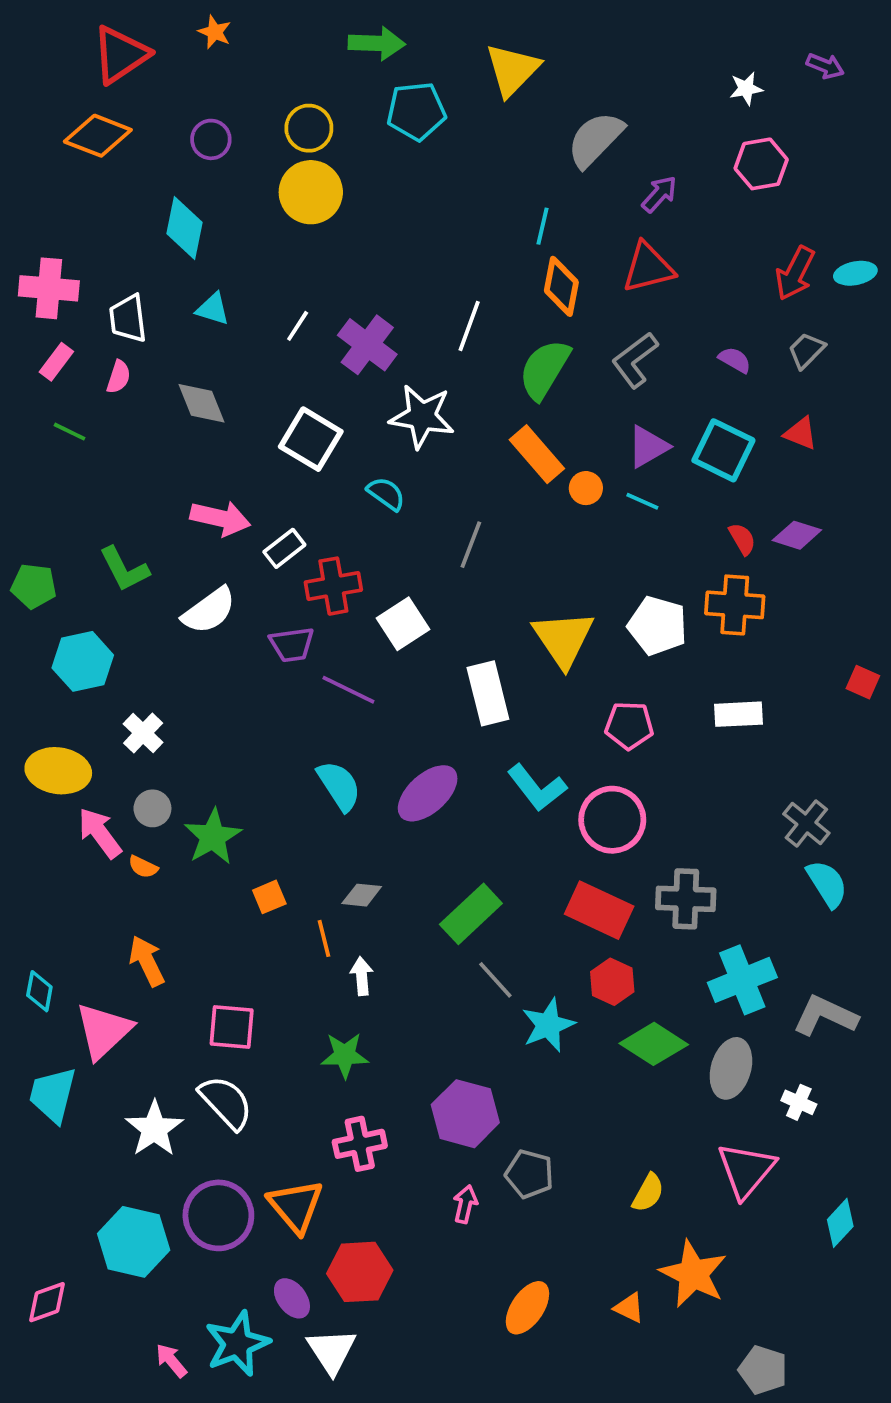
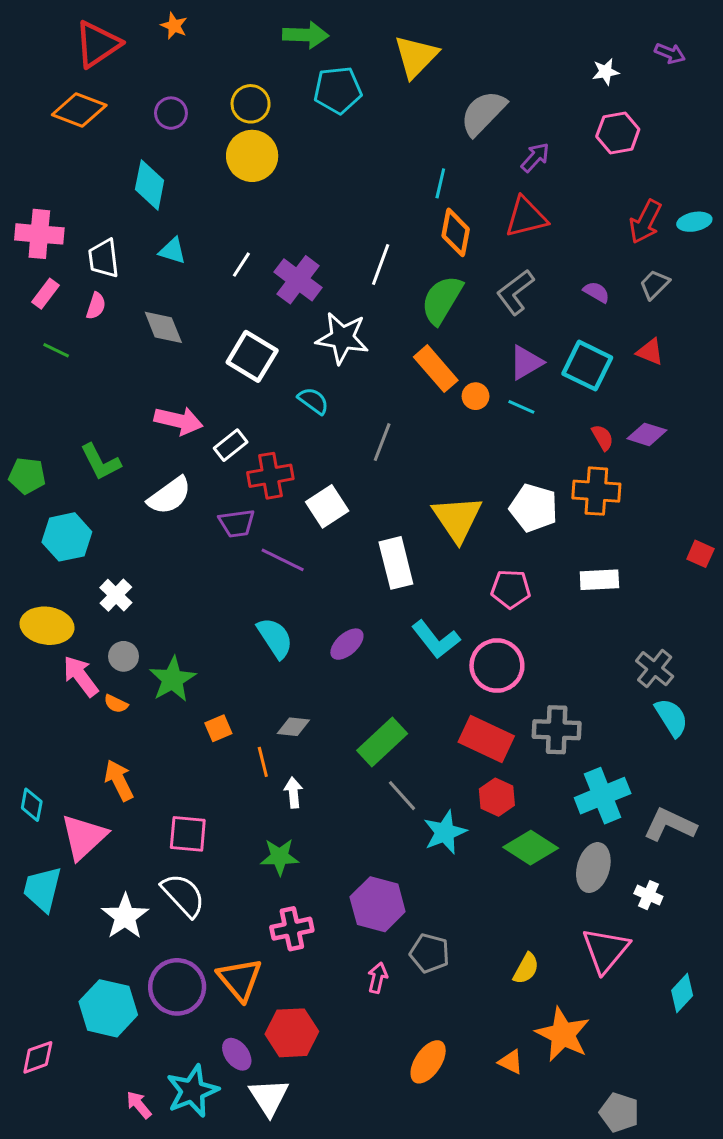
purple ellipse: (428, 793) -> (347, 644), size x0.7

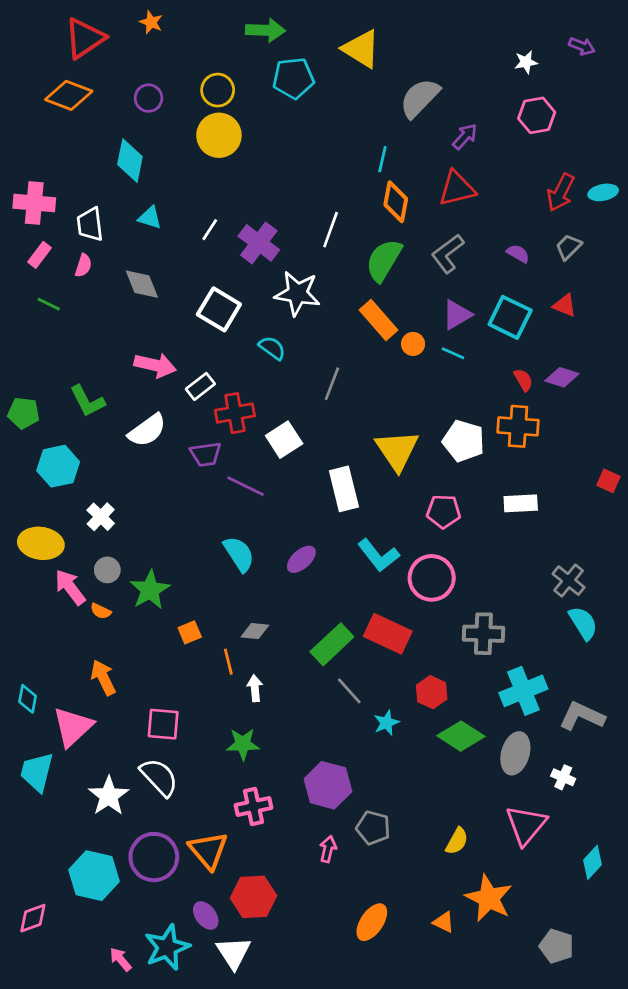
yellow triangle: (416, 56) -> (361, 49), turned -42
red rectangle: (486, 739) -> (388, 634), moved
cyan star: (445, 832) -> (386, 723), size x0.7
gray pentagon: (619, 1112) -> (557, 946), moved

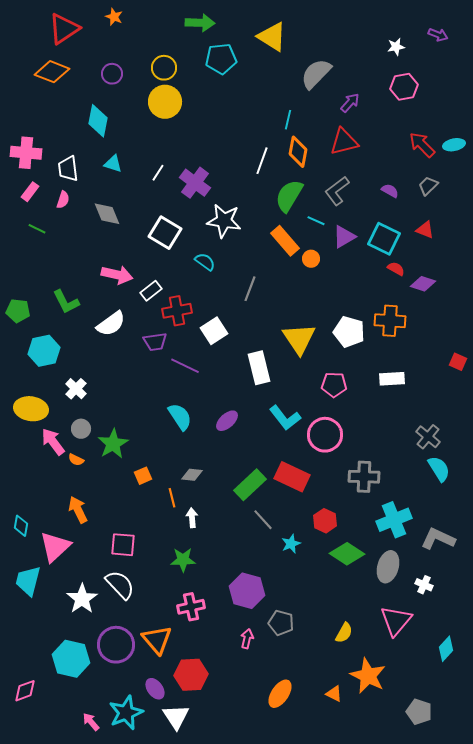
red arrow: (561, 192) -> (422, 145), turned 108
white line: (331, 230) -> (262, 161), moved
cyan line: (453, 353) -> (316, 221), moved
red semicircle: (523, 380) -> (396, 269), moved, turned -30

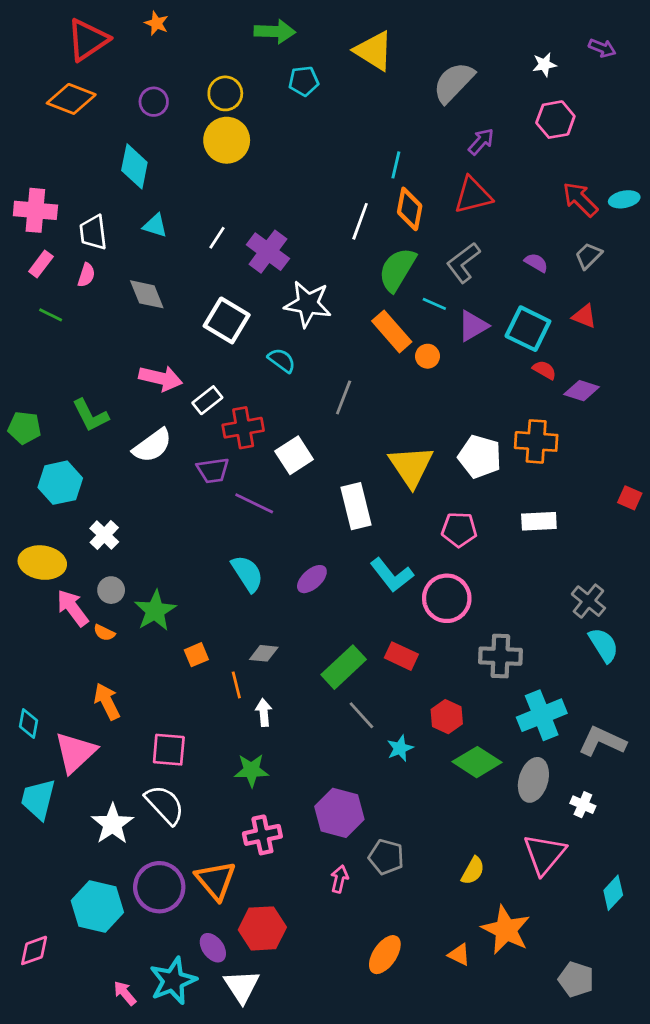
cyan pentagon: (221, 59) -> (304, 81), size x0.7
gray semicircle: (316, 74) -> (454, 82), moved
red rectangle: (292, 477) -> (401, 656), size x0.7

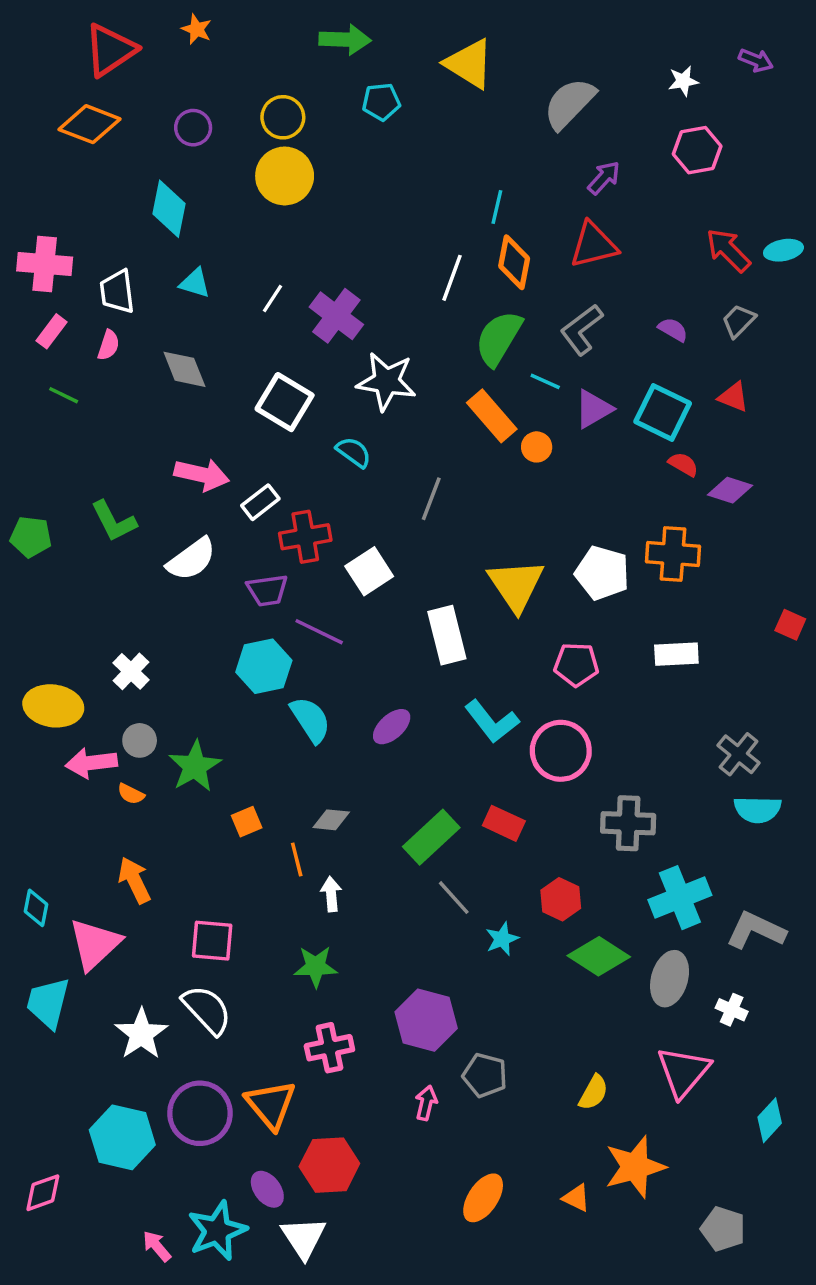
cyan hexagon: (60, 483) -> (264, 666), moved
pink arrow: (73, 608) -> (91, 763), turned -60
cyan semicircle: (604, 645) -> (758, 809), turned 123
orange star: (506, 930) -> (635, 1167), turned 30

